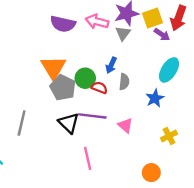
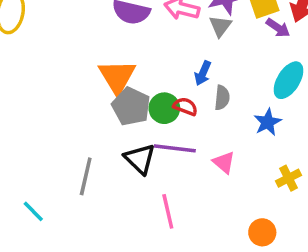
green circle: (85, 78) -> (164, 108), moved
gray line: (22, 123) -> (86, 176), moved

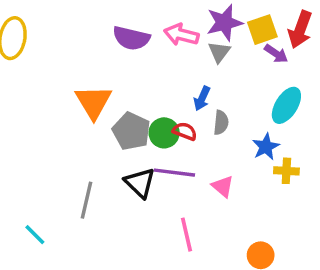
orange triangle: (117, 77) -> (93, 102), moved
yellow cross: (289, 178) -> (286, 171), moved, turned 30
pink line: (168, 211) -> (186, 235), moved

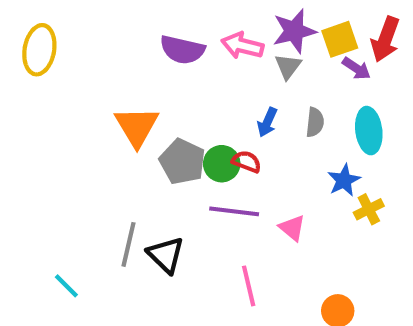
cyan ellipse: (286, 105) -> (369, 131), turned -39
gray semicircle: (221, 123) -> (315, 122), moved
yellow cross: (286, 171) -> (369, 209), turned -30
black triangle: (140, 183) -> (166, 255), moved

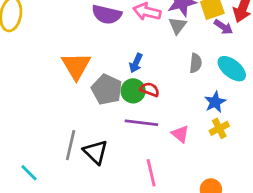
blue arrow: (267, 122) -> (136, 63), moved
cyan ellipse: (369, 131) -> (232, 69), turned -44
yellow cross: (369, 209) -> (219, 128), moved

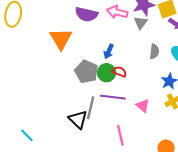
orange triangle: (76, 66) -> (61, 39), moved
gray line: (71, 145) -> (91, 108), moved

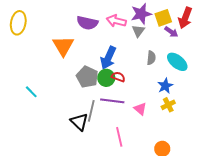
blue arrow: (109, 51) -> (108, 58), size x1.6
cyan line: (27, 135) -> (31, 92), moved

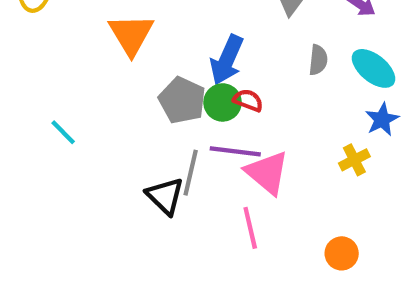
blue star: (165, 86) -> (382, 119), moved
pink triangle: (140, 109) -> (267, 173), moved, size x1.6

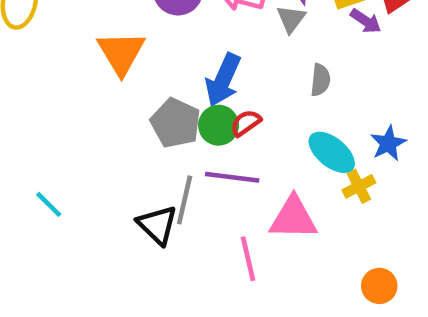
cyan ellipse: (373, 68) -> (332, 152), moved
red semicircle: (248, 100) -> (246, 123), turned -56
cyan line: (63, 132) -> (49, 204), moved
pink triangle: (267, 173) -> (293, 218), moved, turned -39
orange circle: (342, 253) -> (379, 286), moved

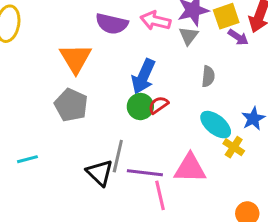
gray pentagon: (176, 123) -> (71, 105), moved
purple line: (232, 177) -> (145, 173), moved
yellow cross: (359, 186) -> (234, 147), turned -30
cyan line: (49, 204) -> (27, 159), turned -60

